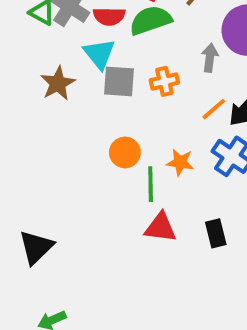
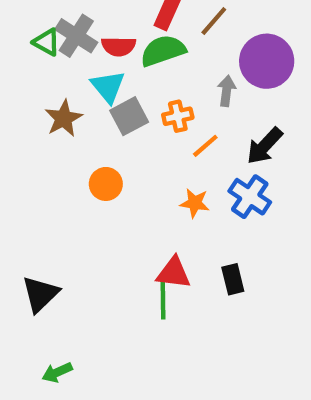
gray square: (119, 81) -> (129, 116), turned -32
orange line: (214, 109) -> (205, 146), moved
orange circle: (125, 152) -> (106, 184), moved
green line: (151, 184) -> (163, 300), moved

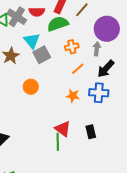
red semicircle: (119, 46) -> (37, 12), moved
gray arrow: (226, 91) -> (97, 49), moved
orange cross: (178, 116) -> (72, 47), moved
blue cross: (250, 197) -> (99, 93), turned -30
red triangle: (174, 273) -> (63, 129), turned 30

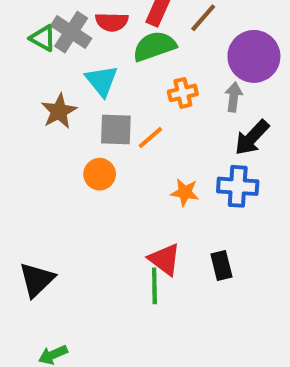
gray square: (42, 55) -> (116, 129), moved, turned 30
orange line: (78, 69) -> (150, 138), moved

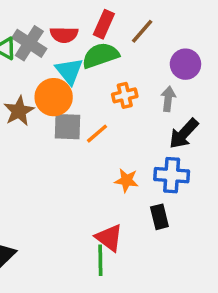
purple circle: (254, 56) -> (185, 64), size x0.7
cyan triangle: (102, 81) -> (69, 71), moved
orange circle: (100, 174) -> (54, 97), moved, size x1.4
black rectangle: (221, 265) -> (159, 217), moved

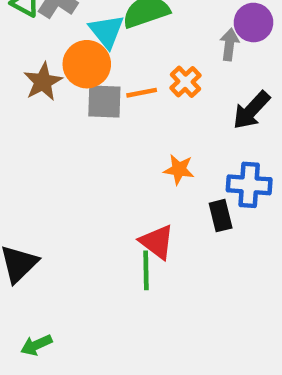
orange cross: (125, 95) -> (185, 82), moved, turned -30
gray arrow: (168, 99) -> (229, 44), moved
orange line: (97, 134) -> (142, 93), moved, turned 30
blue cross: (172, 175) -> (249, 185), moved

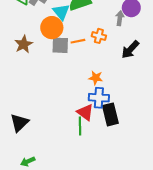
brown star: (43, 82) -> (24, 44), moved
orange cross: (185, 82) -> (99, 36), turned -32
blue cross: (249, 185) -> (99, 98), moved
black rectangle: (221, 216) -> (110, 114), moved, size x1.5

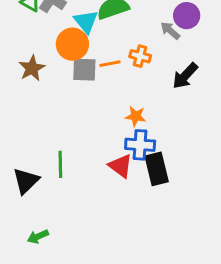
gray arrow: (120, 18) -> (170, 31), turned -56
green line: (80, 126) -> (60, 164), moved

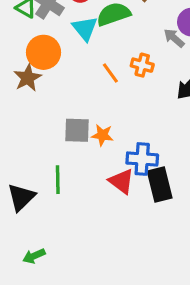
orange circle: (72, 44) -> (43, 52), moved
orange line: (110, 64) -> (110, 73), turned 65
gray square: (84, 70) -> (77, 130), moved
orange star: (136, 116) -> (102, 135), moved

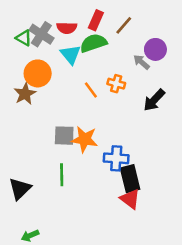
orange star: (102, 135) -> (84, 139), size x1.5
green line: (58, 180) -> (62, 175), moved
red triangle: (121, 181) -> (130, 199), moved

